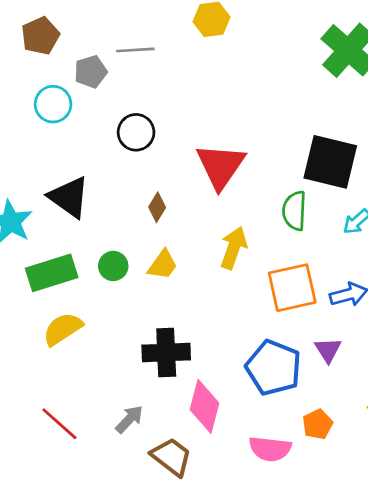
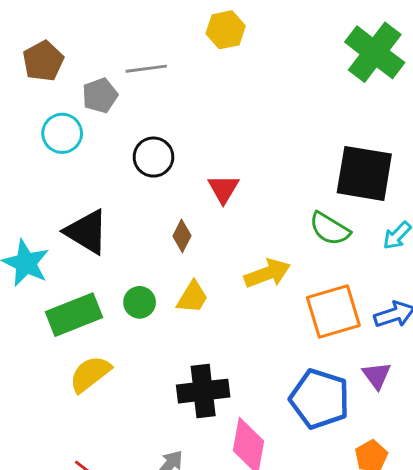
red triangle: (221, 166) -> (223, 189), moved, size x0.6
green semicircle: (294, 211) -> (330, 229), turned -57
yellow arrow: (234, 248) -> (267, 273), turned 54

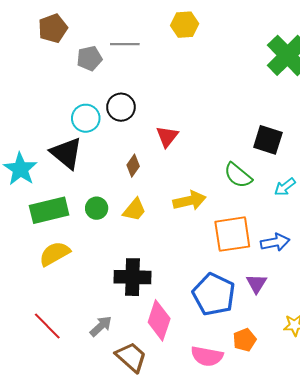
cyan circle: (62, 133) -> (86, 118), moved
black square: (364, 173) -> (268, 140), size x0.7

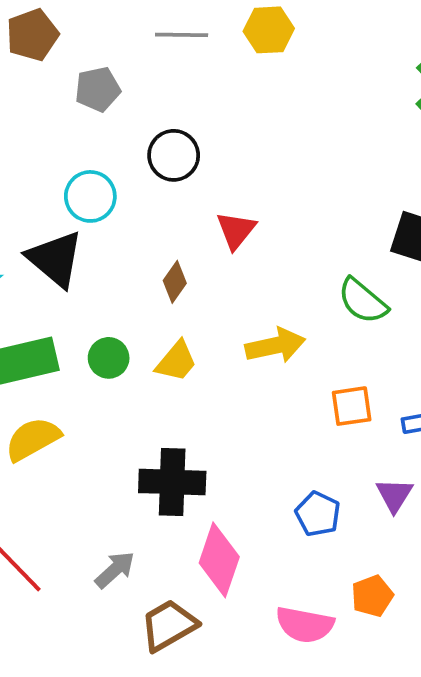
gray line: (125, 44) -> (182, 35), moved
black circle: (121, 107) -> (174, 155), moved
orange square: (232, 234) -> (352, 406), size x0.6
blue pentagon: (214, 294) -> (318, 514), size x0.6
brown trapezoid: (131, 357) -> (169, 625), turned -72

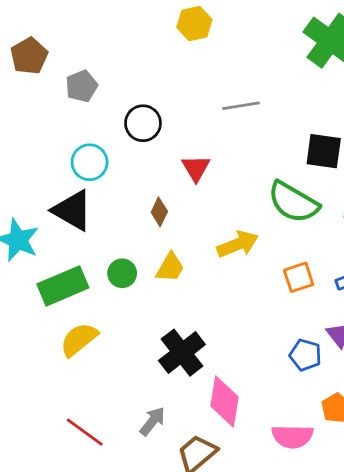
gray line: (182, 35) -> (241, 106), moved
green semicircle: (363, 301) -> (293, 202), size x1.4
black cross: (172, 482) -> (182, 353), turned -30
blue pentagon: (318, 514) -> (305, 355), moved

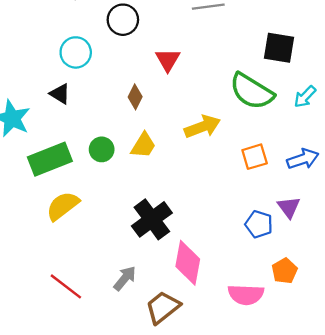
black triangle: (72, 210) -> (60, 94), size x0.6

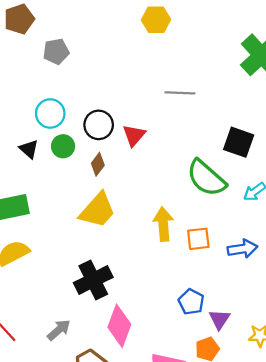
black circle: (123, 20) -> (99, 125), moved
yellow arrow: (202, 127) -> (163, 224), moved, turned -84
yellow trapezoid: (143, 145) -> (98, 210), size x1.5
green circle: (102, 149) -> (63, 146), moved
purple triangle: (289, 207) -> (219, 319), moved

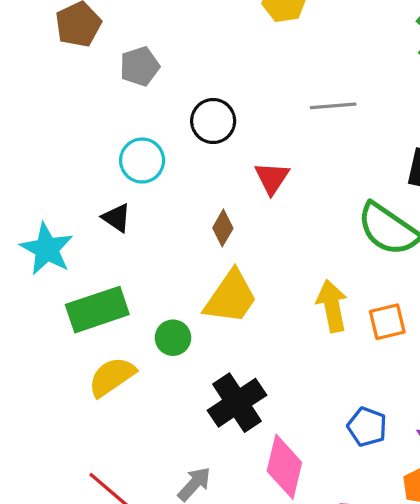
black circle: (99, 125) -> (213, 121), moved
green circle: (63, 146) -> (173, 338), moved
blue pentagon: (191, 302) -> (367, 427), moved

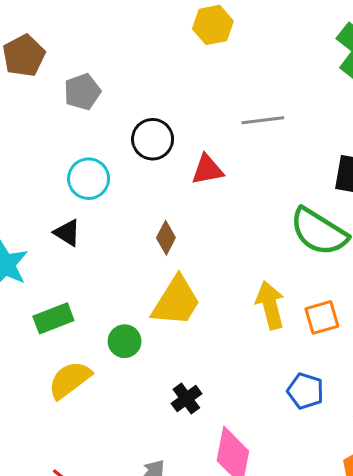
red triangle: (272, 178) -> (207, 170), moved, turned 48
green rectangle: (97, 310) -> (53, 318), size x0.7
black cross: (237, 403) -> (186, 399), size x0.6
blue pentagon: (367, 427) -> (305, 391), moved

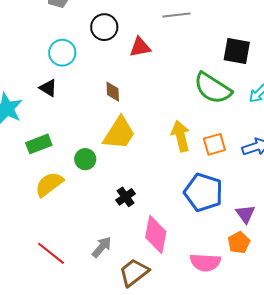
brown diamond: (166, 238) -> (113, 92), turned -30
blue pentagon: (305, 391) -> (203, 192), size x1.6

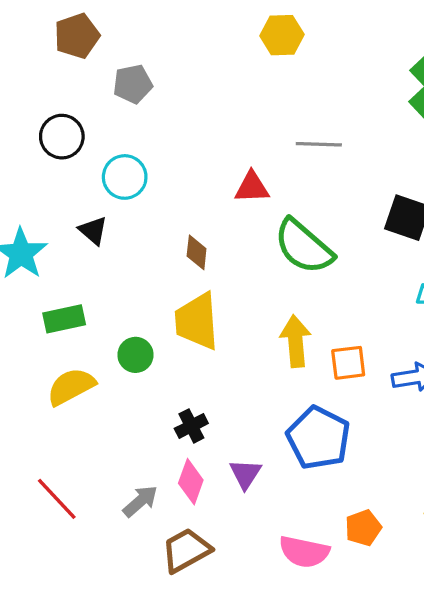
black circle: (104, 27) -> (62, 137), moved
green semicircle: (213, 88) -> (304, 247), moved
yellow trapezoid: (119, 133) -> (197, 321), turned 135
purple triangle: (245, 214) -> (245, 474), moved
pink diamond: (156, 235) -> (191, 482), moved, size x0.7

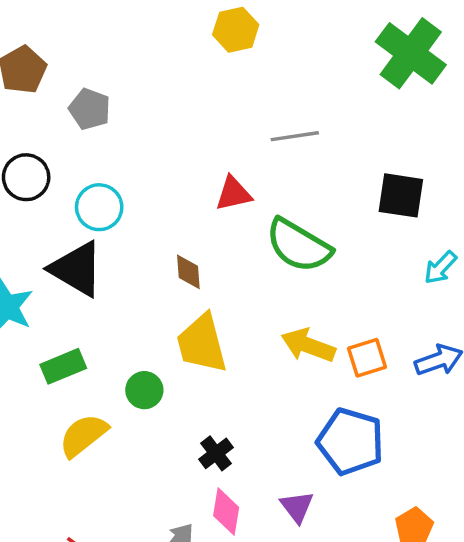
gray pentagon: (133, 84) -> (90, 109), turned -30
black triangle: (93, 231) -> (77, 269), size x1.8
yellow arrow: (296, 341) -> (308, 345), turned -54
purple triangle: (245, 474) -> (297, 507), moved

